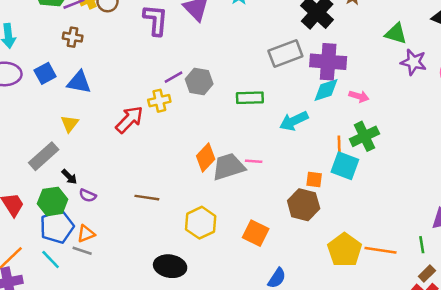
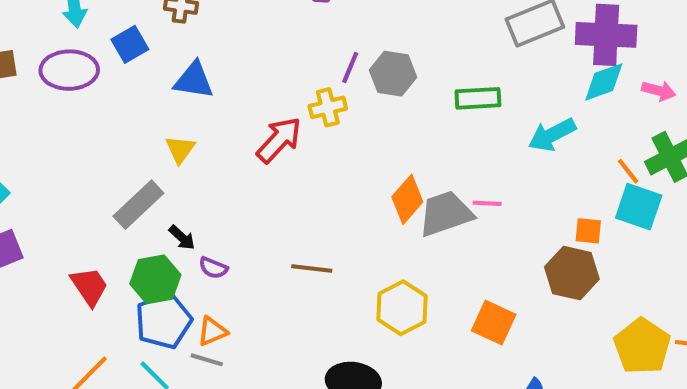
blue square: (45, 73) -> (130, 44), moved
purple line: (173, 77) -> (350, 67), turned -36
orange line: (339, 144) -> (628, 171), turned -35

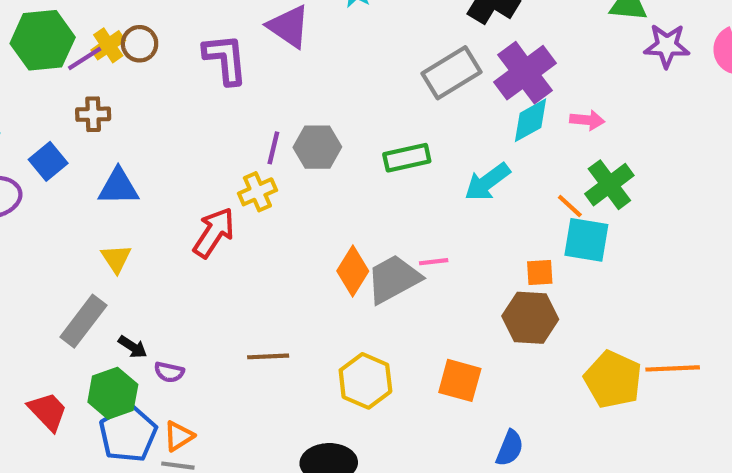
purple cross: (606, 35) -> (525, 73), turned -30

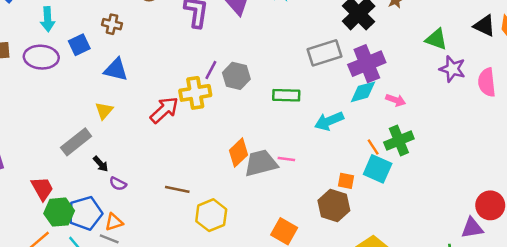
yellow cross: (257, 192) -> (195, 93), size x1.4
yellow hexagon: (365, 381) -> (211, 215), moved
green hexagon: (113, 393) -> (59, 212), moved

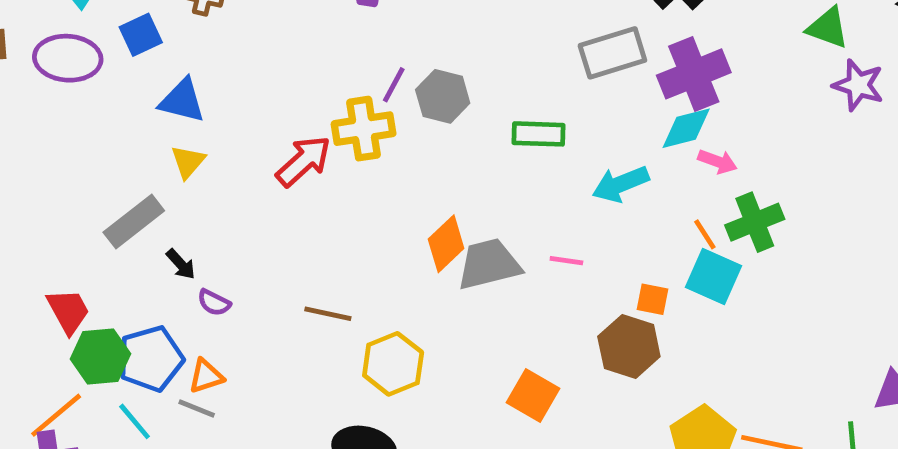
blue triangle: (116, 70) -> (182, 101), moved
pink arrow: (396, 100) -> (718, 162), moved
pink line: (286, 159) -> (566, 261), moved

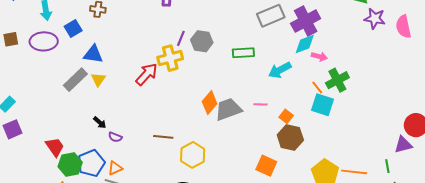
gray rectangle: (134, 222) -> (75, 80), moved
orange square: (652, 299) -> (286, 116), moved, turned 32
orange square: (533, 396) -> (266, 166), moved

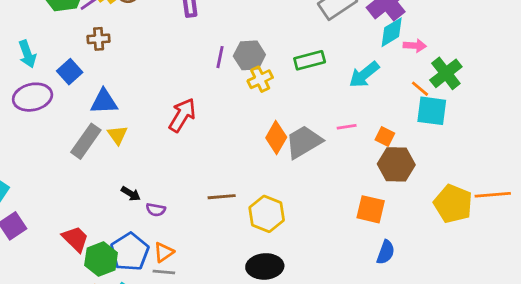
yellow cross: (170, 58) -> (260, 79), moved, size x0.7

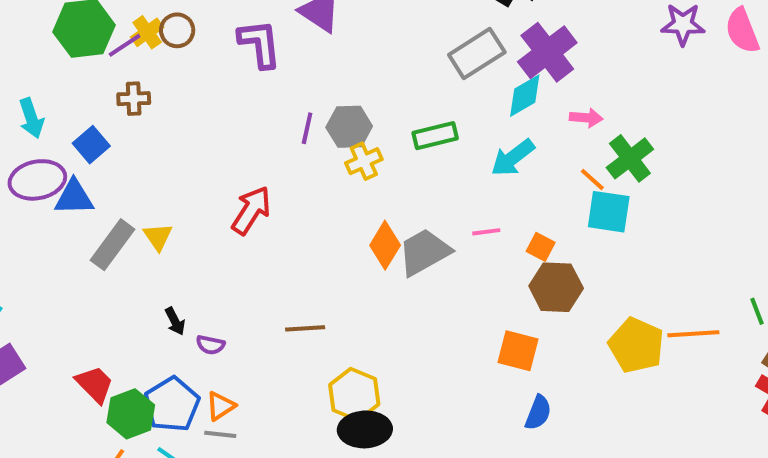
cyan diamond: (392, 32) -> (525, 96), moved
blue triangle: (104, 102) -> (74, 197), moved
black arrow: (131, 194) -> (175, 321), turned 30
yellow hexagon: (267, 214) -> (354, 395), moved

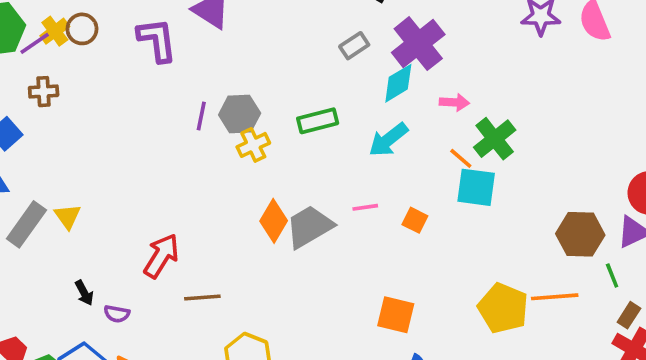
gray rectangle: (477, 53) -> (354, 46), size x0.6
red arrow: (251, 210) -> (161, 256), moved
brown hexagon: (556, 287) -> (580, 234), moved

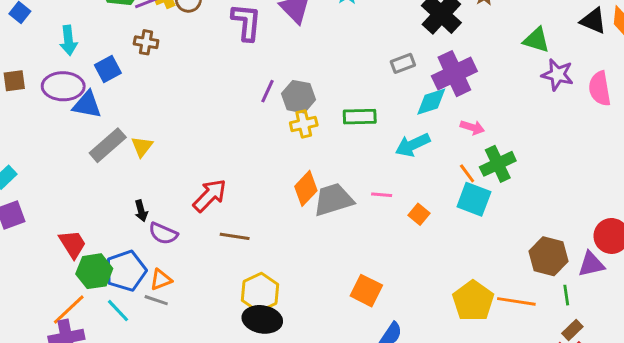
purple semicircle: (117, 314) -> (163, 234), size x1.4
orange square: (396, 315) -> (366, 291), moved

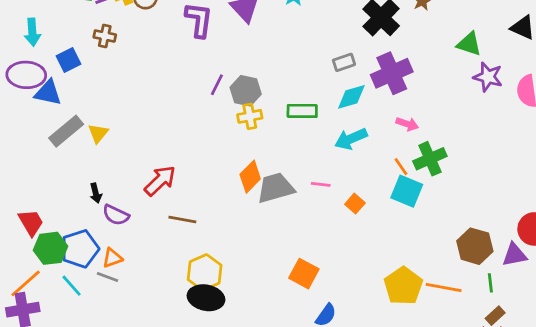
cyan diamond: (431, 102) -> (351, 97), moved

